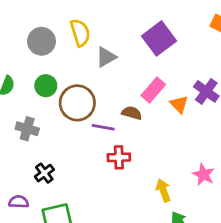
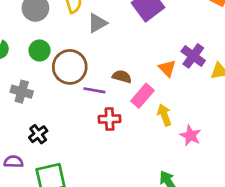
pink rectangle: (153, 90) -> (142, 96), moved
yellow arrow: (163, 190) -> (164, 115), moved

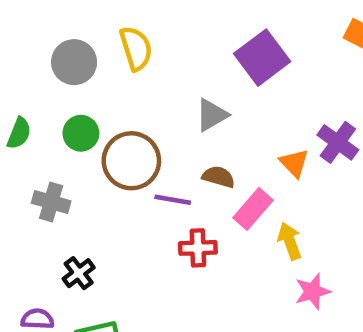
gray triangle: (97, 23) -> (212, 115), moved
pink star: (190, 136) -> (313, 291), moved, turned 30

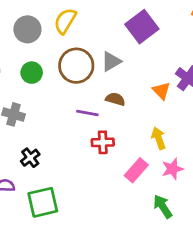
yellow semicircle: (136, 48) -> (65, 21), turned -132
brown circle: (131, 161) -> (76, 66), moved
pink rectangle: (253, 209) -> (136, 170), moved

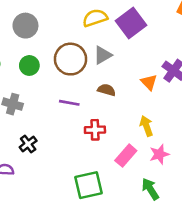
yellow semicircle: (65, 21) -> (95, 18), moved, turned 40
purple line: (87, 113) -> (69, 103), moved
green square: (43, 202) -> (89, 185), moved

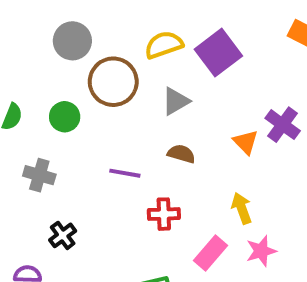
gray circle: (25, 26) -> (72, 41), moved
brown circle: (71, 59) -> (113, 82), moved

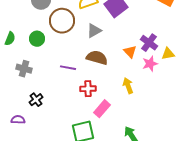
brown semicircle: (181, 154) -> (97, 58), size x1.5
pink star: (261, 251) -> (150, 64), moved
pink rectangle: (211, 253) -> (102, 109), moved

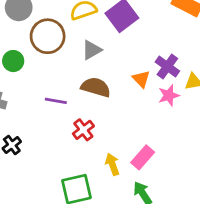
yellow arrow: (128, 86) -> (112, 164), moved
red cross: (88, 89) -> (83, 130), turned -35
pink rectangle: (102, 109) -> (143, 157), moved

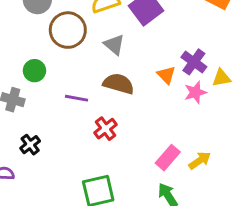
gray triangle: (92, 50) -> (114, 45), turned -50
green circle: (13, 61) -> (34, 71), moved
yellow arrow: (112, 164) -> (200, 160), moved, turned 75

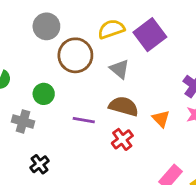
orange triangle: (166, 75) -> (161, 119), moved
red cross: (105, 129) -> (122, 139), moved

